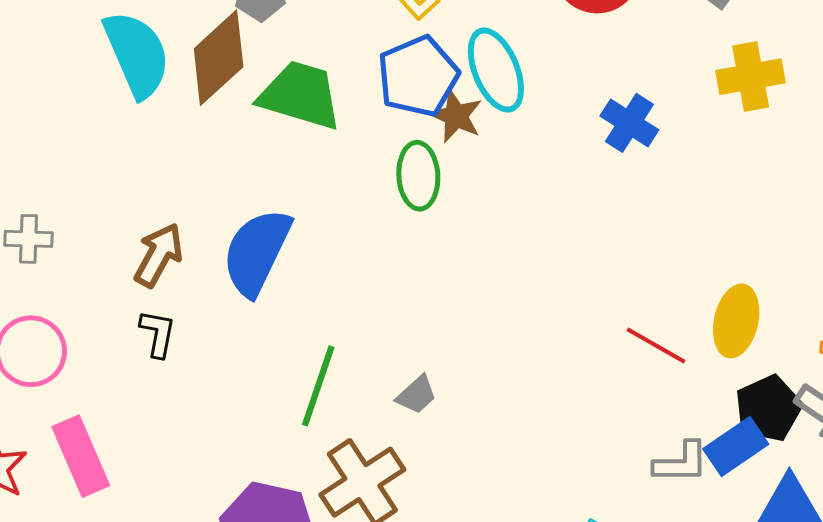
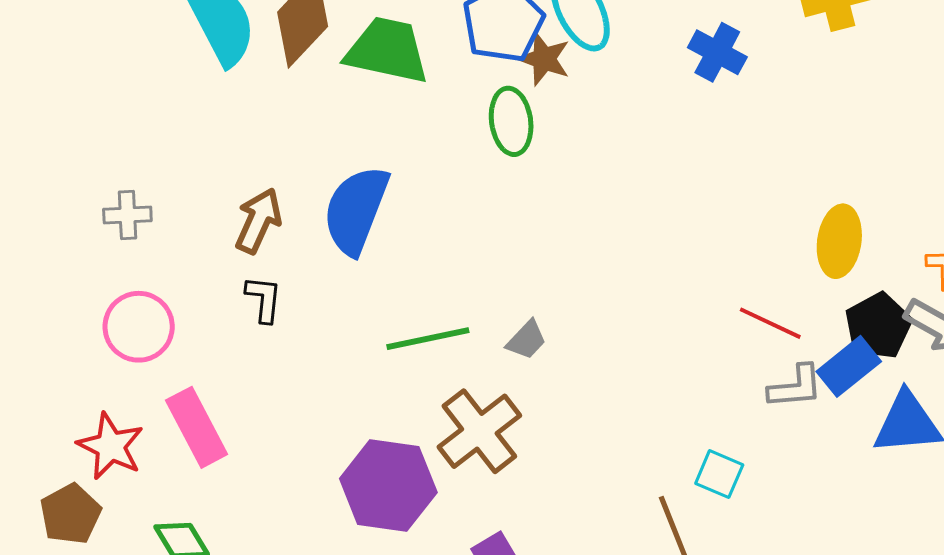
red line: (656, 345) -> (770, 323), moved
green line: (318, 386) -> (428, 339), turned 64

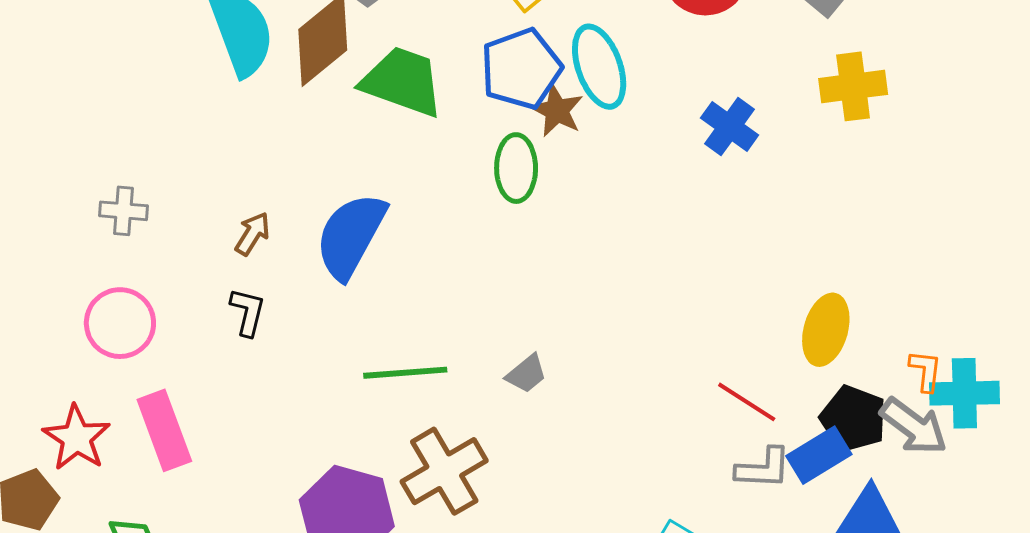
brown arrow: (258, 221) -> (253, 234), size x0.7
black pentagon: (878, 326) -> (853, 419), turned -30
gray trapezoid: (527, 340) -> (526, 374), moved

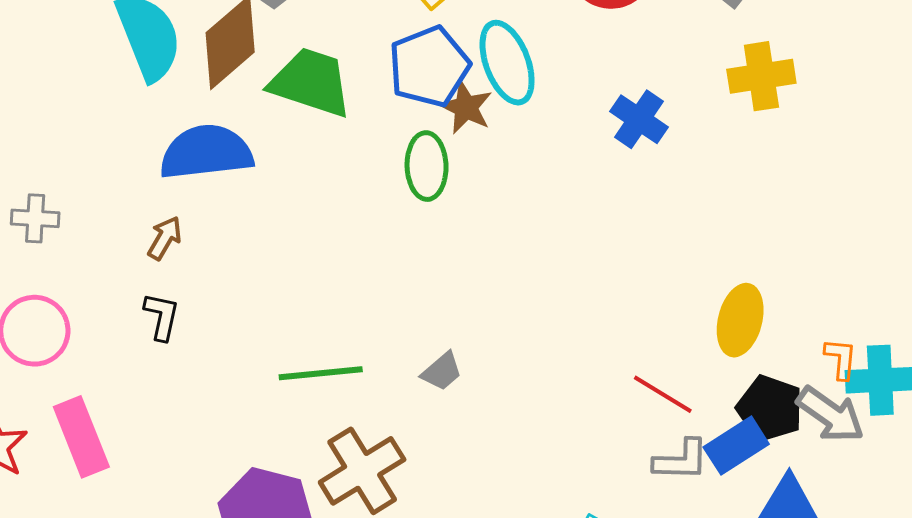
blue semicircle: (351, 236) -> (206, 152), moved, turned 56

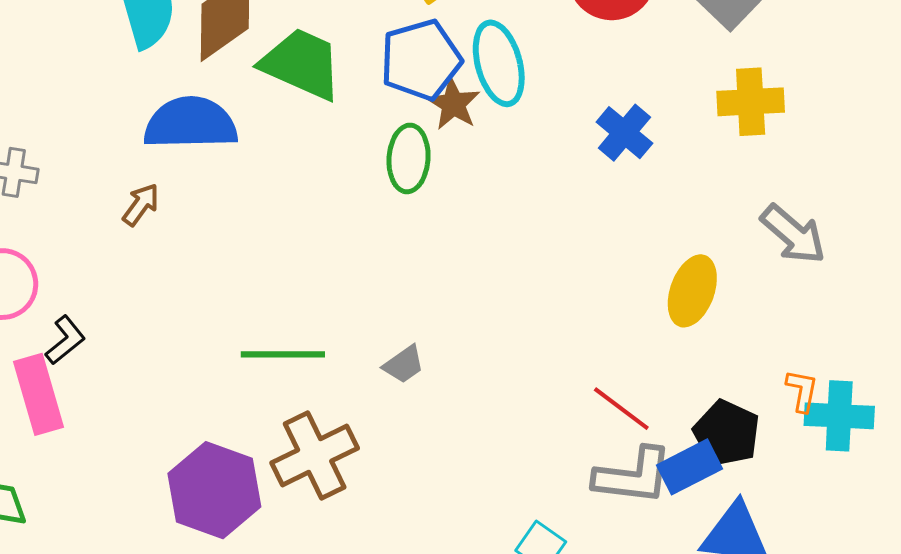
black L-shape: (162, 316) -> (65, 340), moved, turned 33
yellow ellipse: (740, 320) -> (692, 291), moved
gray arrow: (830, 414) -> (793, 234), moved
gray L-shape: (681, 460) -> (633, 476), size x1.4

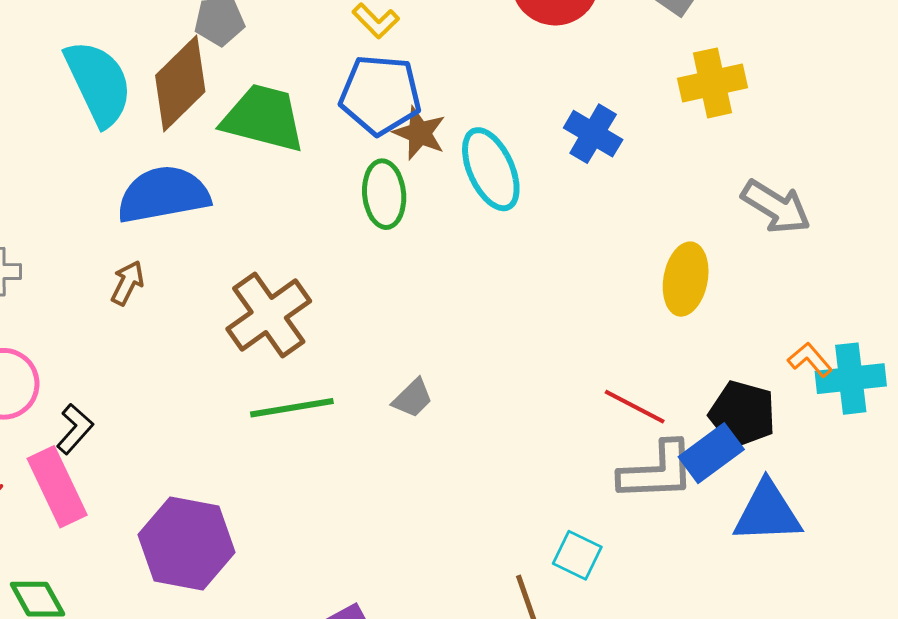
blue pentagon: (421, 60) -> (380, 95), turned 30
cyan ellipse: (499, 63) -> (491, 169), moved
orange L-shape: (802, 391) -> (810, 360), turned -42
brown cross: (315, 456) -> (269, 315), moved
purple hexagon: (214, 490) -> (186, 544), moved

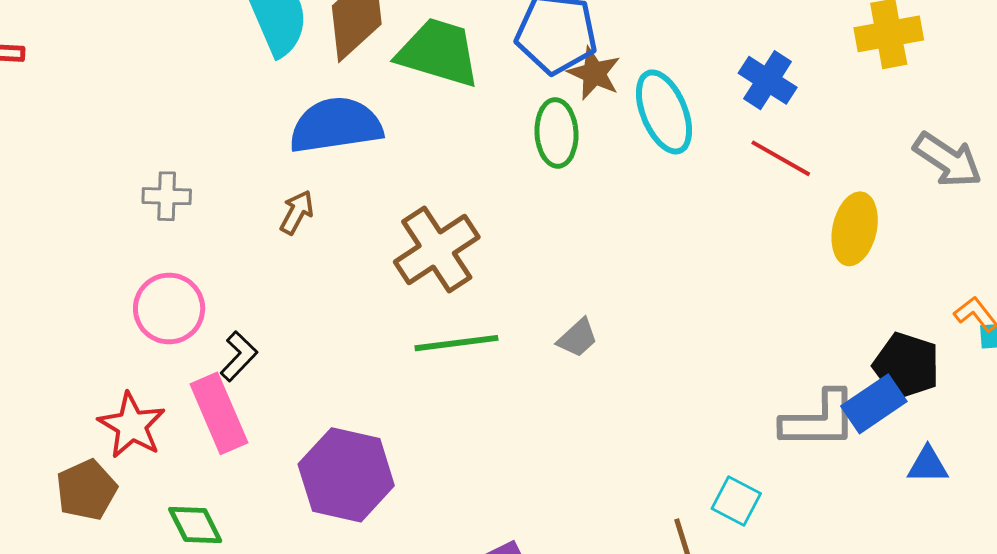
red line: (635, 407) -> (781, 158), moved
blue triangle: (767, 512) -> (928, 465), size x0.6

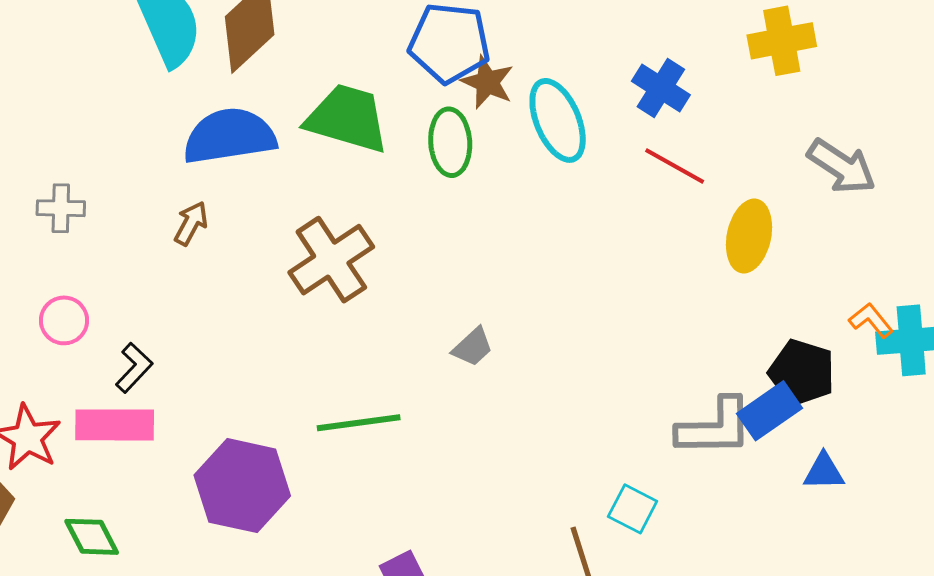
green trapezoid: (439, 53) -> (347, 118), moved
pink circle: (169, 308) -> (64, 320), size x0.7
green line: (456, 343) -> (359, 423), moved
pink rectangle: (219, 413) -> (115, 425), turned -66

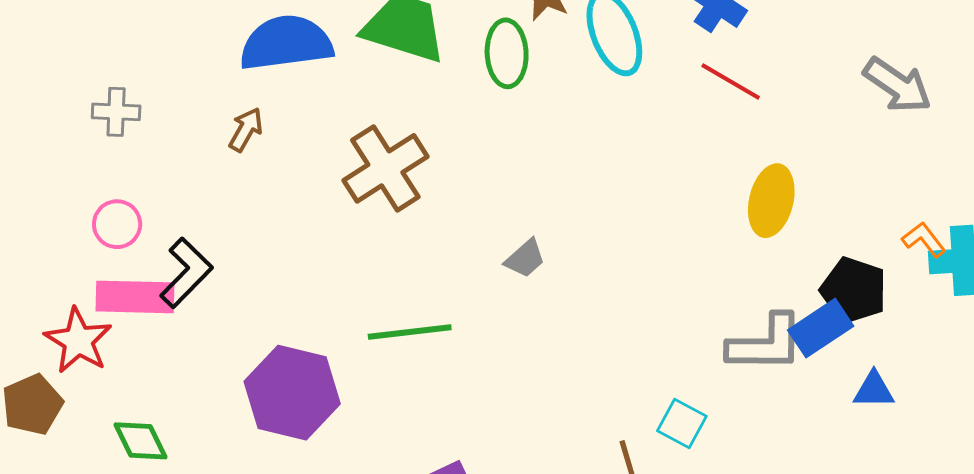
yellow ellipse: (749, 236) -> (771, 201), moved
black L-shape: (134, 368) -> (186, 273), size x1.4
pink rectangle: (115, 425) -> (135, 297), moved

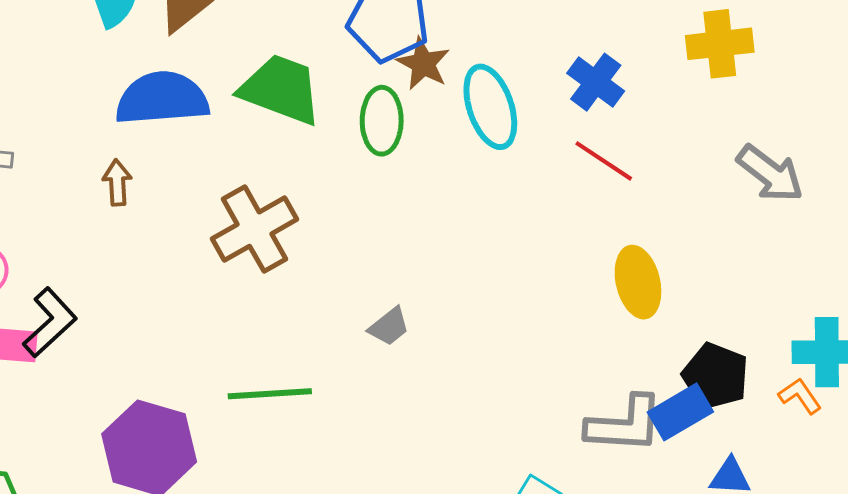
brown arrow: (246, 130) -> (117, 183), turned -36
yellow ellipse: (771, 201) -> (638, 282), turned -30
orange L-shape: (924, 240) -> (800, 396), moved

